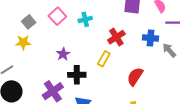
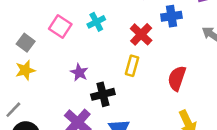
blue cross: (151, 38) -> (171, 16), moved

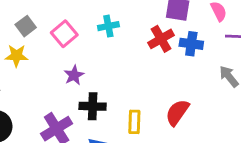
pink square: (60, 26) -> (64, 34), moved
red cross: (141, 34) -> (161, 39), moved
yellow rectangle: (132, 66) -> (134, 122), moved, turned -30

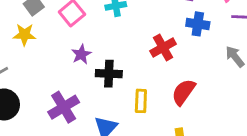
red cross: (161, 39) -> (163, 48), moved
black cross: (93, 106) -> (109, 74), moved

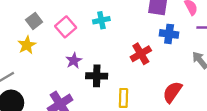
yellow star: (24, 35) -> (27, 45), turned -30
red semicircle: (183, 92) -> (172, 92), moved

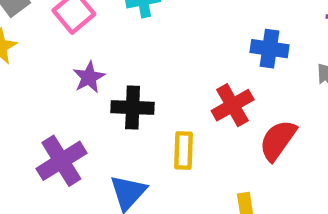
blue cross: (169, 34) -> (269, 49), moved
red cross: (141, 54) -> (233, 105), moved

